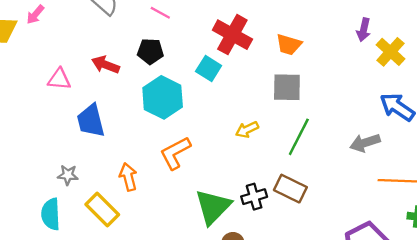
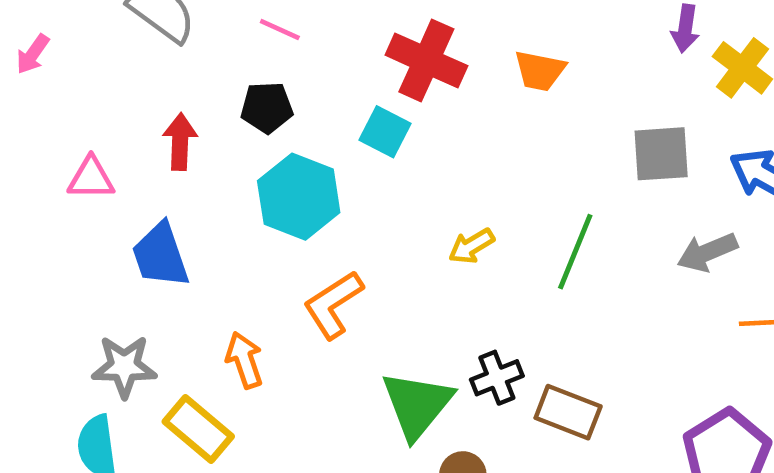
red arrow: (105, 65) -> (180, 142), turned 76
gray square: (287, 87) -> (661, 154), moved
gray star: (68, 175) -> (124, 366), size x1.5
brown rectangle: (290, 189) -> (568, 412), moved

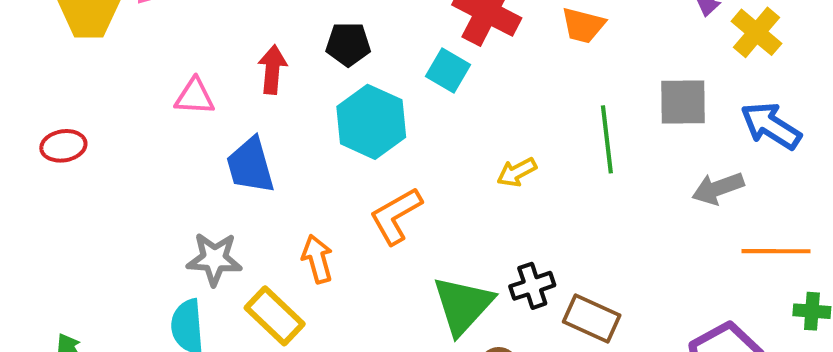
green line: (575, 252) -> (607, 139), moved, turned -32

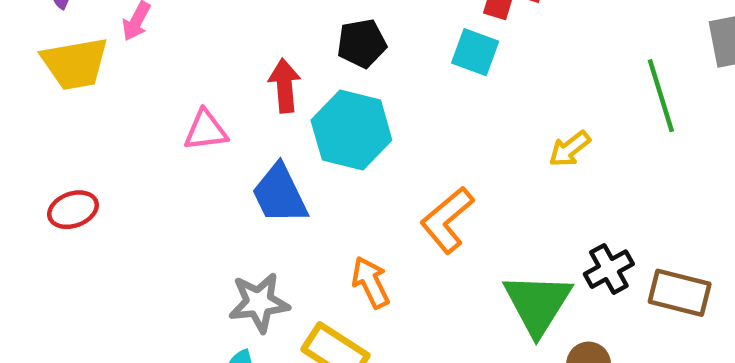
cyan hexagon: (371, 122) -> (351, 130), moved

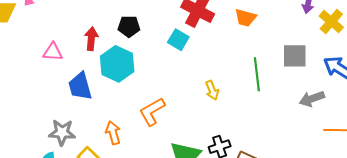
yellow arrow: (570, 149) -> (212, 90), turned -84

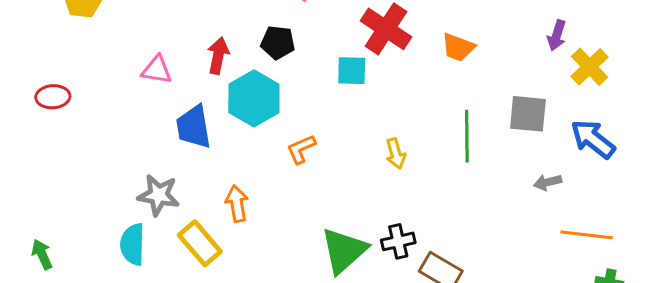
cyan square: (178, 40) -> (352, 71), turned -35
gray arrow: (312, 99) -> (548, 182), size x0.7
orange L-shape: (152, 112) -> (301, 149), moved, size x0.7

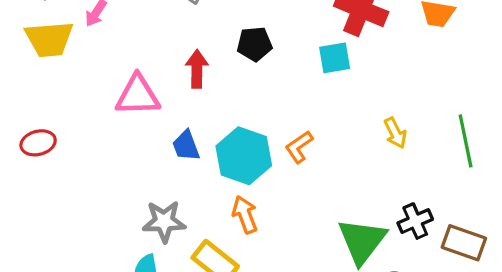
pink triangle: (157, 70) -> (138, 95), size x1.4
cyan hexagon: (254, 98) -> (244, 156), moved
blue trapezoid: (194, 127) -> (186, 146), size x0.7
green line: (467, 136) -> (466, 141), moved

